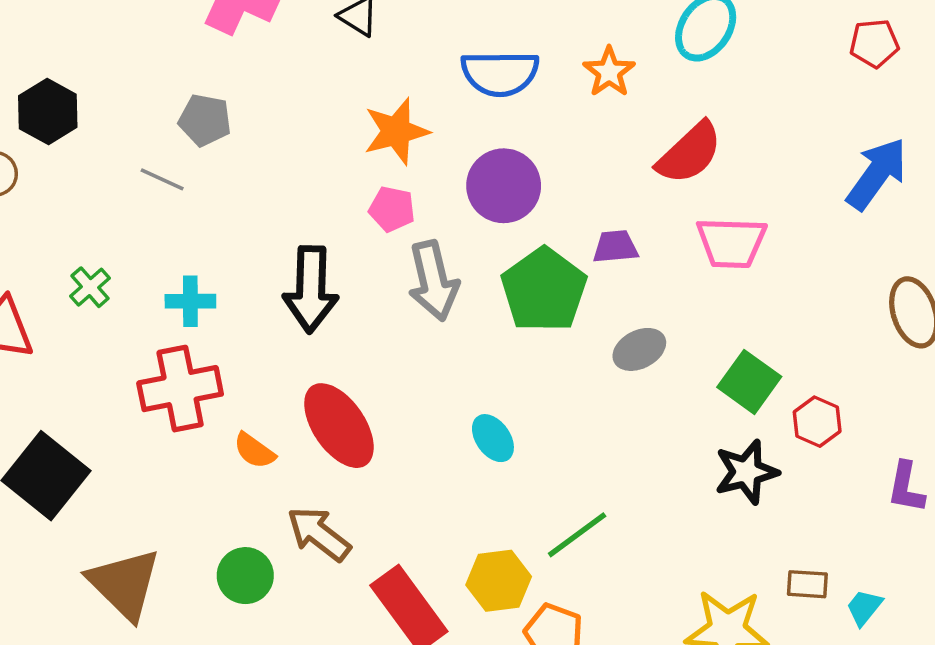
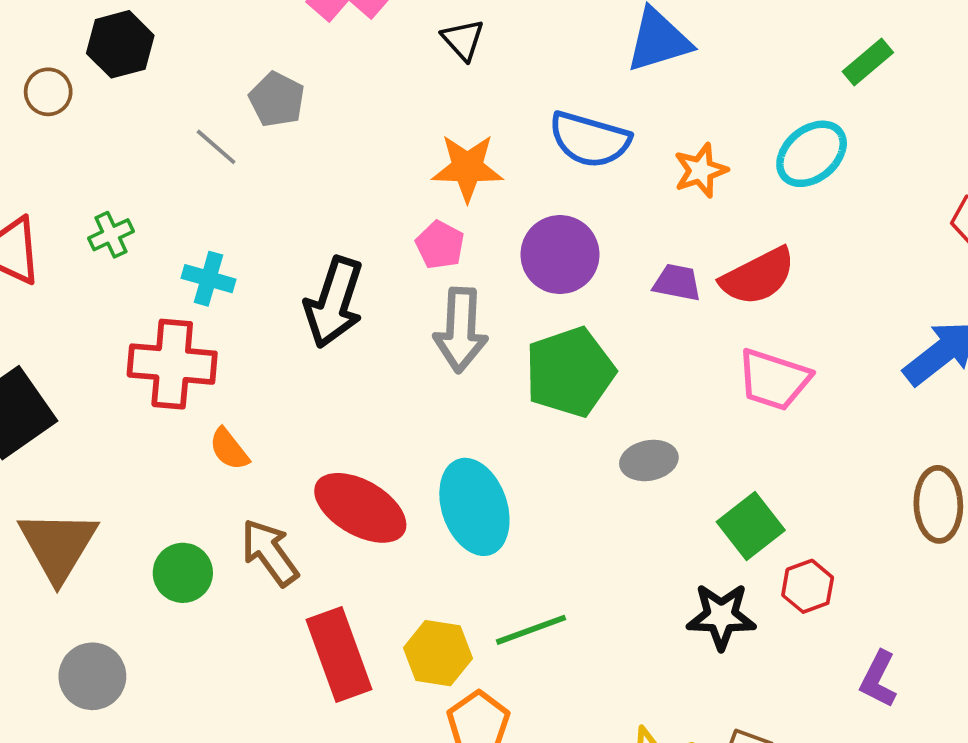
purple trapezoid: (615, 247) -> (677, 283), moved
red ellipse: (339, 426) -> (360, 508), moved, turned -42
cyan ellipse: (493, 438) -> (474, 507), size x1.8

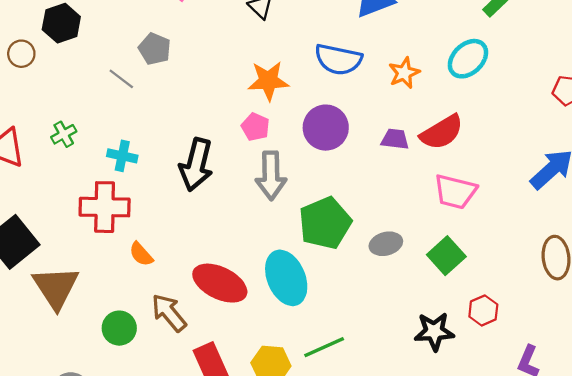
green pentagon: (570, 372) -> (325, 223), moved
green square: (751, 526) -> (446, 256), moved
brown triangle: (58, 545) -> (56, 287), moved

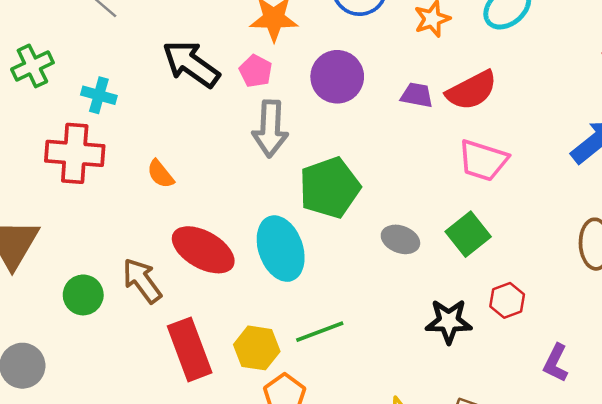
green cross: (64, 134) -> (32, 66), size x1.4
black arrow: (196, 165) -> (191, 64), moved, turned 108
gray ellipse: (386, 244) -> (400, 239), moved, turned 32
orange semicircle: (141, 254) -> (160, 174), moved

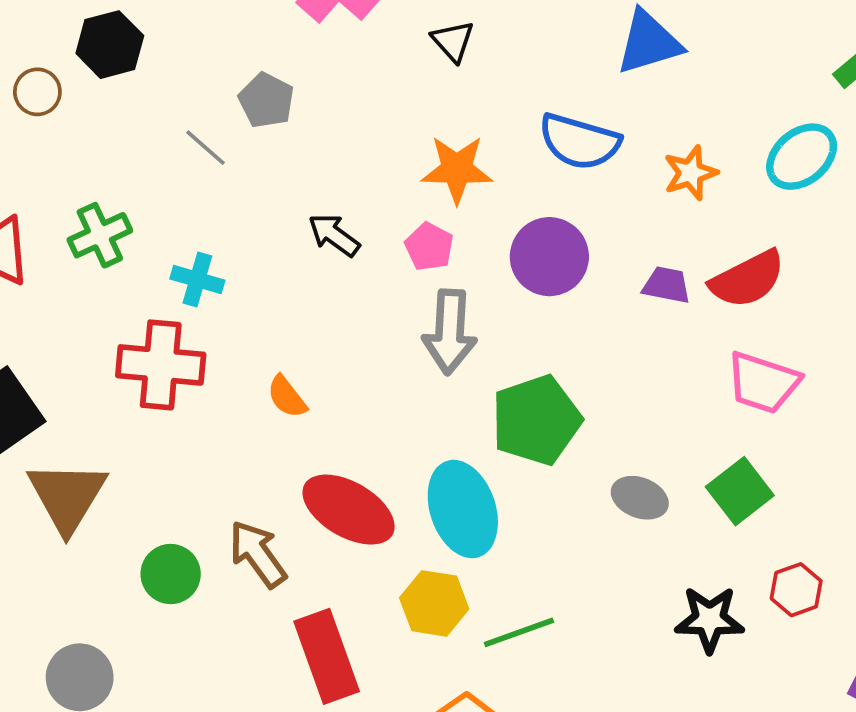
black arrow: (191, 64) -> (334, 235), size x0.6
yellow hexagon: (257, 348) -> (434, 603), moved

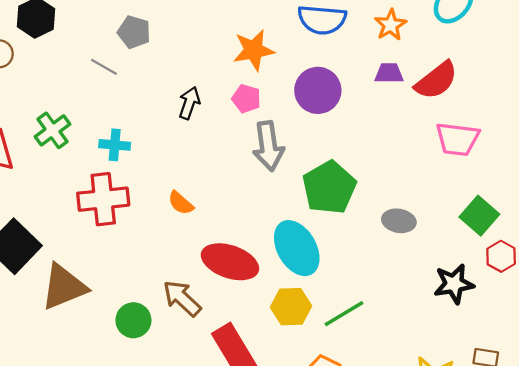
black arrow: (334, 235) -> (189, 103), turned 84
purple trapezoid: (667, 285) -> (389, 73), moved
green square: (740, 491) -> (479, 216), moved
brown triangle: (67, 496) -> (64, 287), turned 48

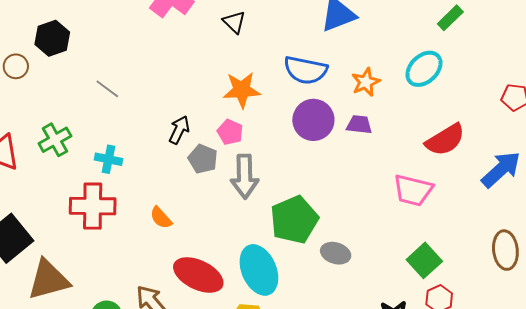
gray pentagon: (134, 32) -> (203, 159), moved
red semicircle: (436, 80) -> (445, 140), moved
purple circle: (318, 90) -> (313, 120), moved
gray ellipse: (399, 221) -> (336, 253), moved

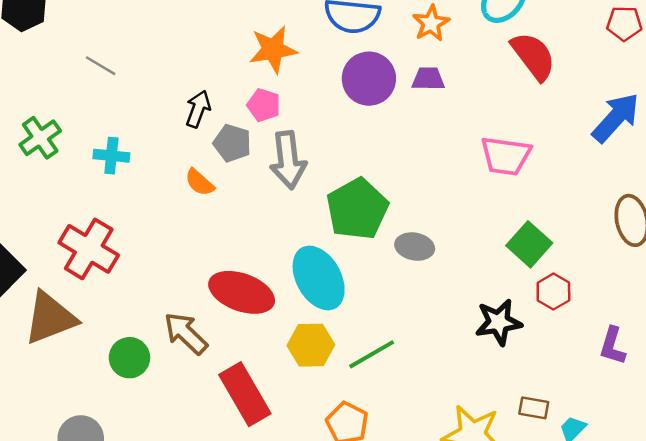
red semicircle: (445, 140) -> (533, 56), moved, turned -90
red cross: (93, 206) -> (89, 249), moved, turned 36
orange semicircle: (161, 218) -> (200, 182), moved

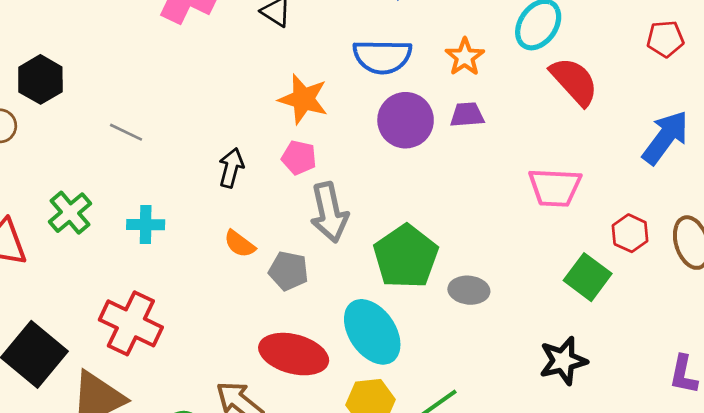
orange star: (273, 50) -> (303, 99), turned 30
gray pentagon: (232, 143) -> (288, 271), moved
red hexagon: (553, 292) -> (630, 233), moved

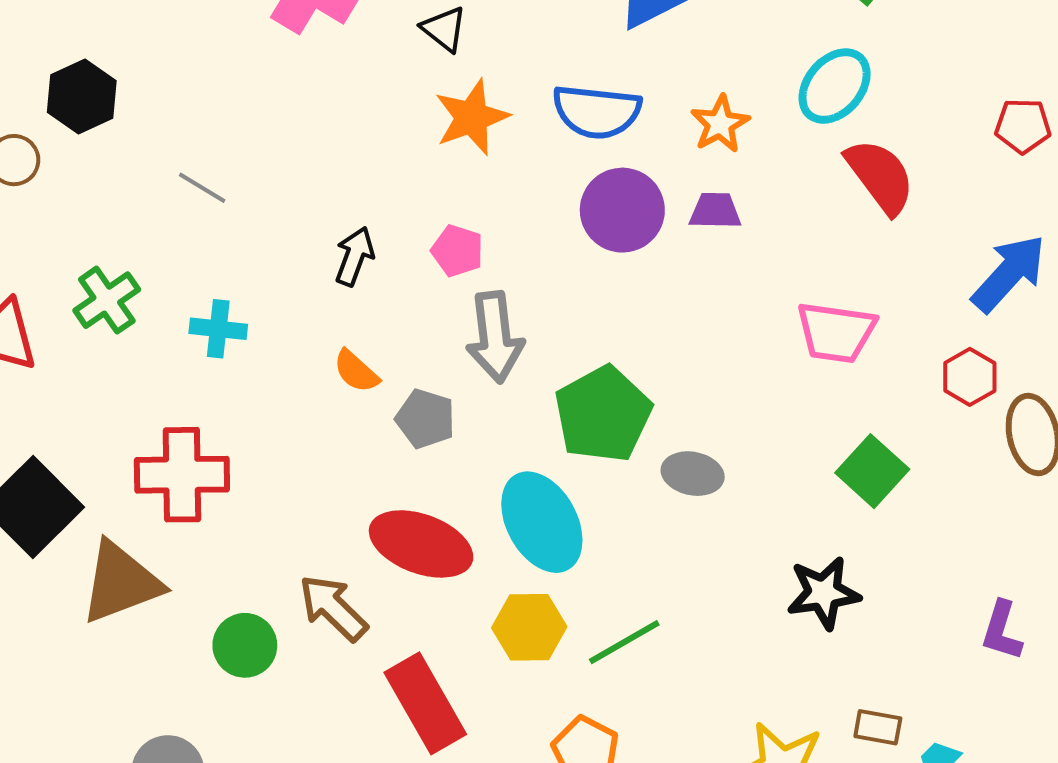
orange star: (303, 99) -> (472, 117), moved, turned 30
red hexagon: (630, 233) -> (970, 377), moved
red cross: (131, 323) -> (182, 475), turned -32

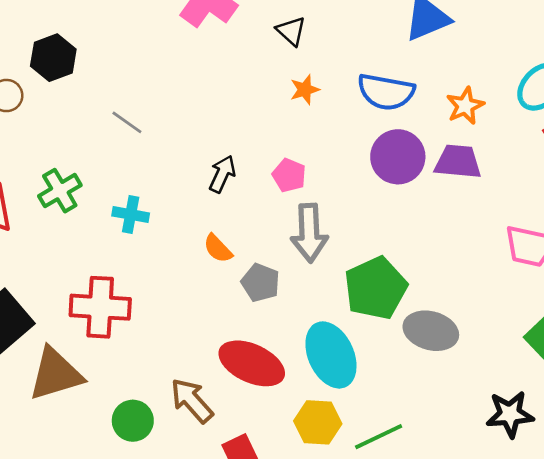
orange star: (472, 117) -> (305, 90), size x0.6
purple trapezoid: (715, 211) -> (458, 162), size x1.4
gray ellipse: (693, 474) -> (431, 331), size x1.4

